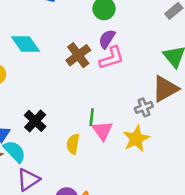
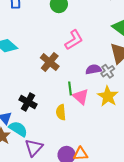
purple semicircle: (107, 39) -> (93, 69), moved, turned 63
brown cross: (78, 55) -> (50, 62), moved

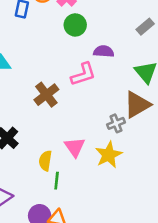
purple semicircle: (93, 69) -> (104, 51), moved
green line: (70, 88) -> (57, 181), moved

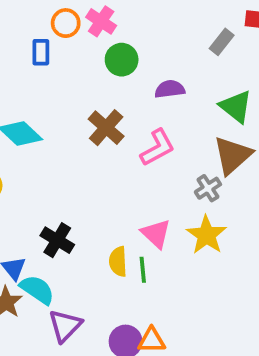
pink L-shape: (83, 74) -> (157, 148), moved
brown cross: (46, 95) -> (106, 128), moved
green line: (57, 181) -> (143, 270), moved

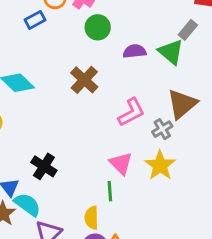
gray rectangle: (222, 42) -> (188, 30), moved
blue rectangle: (41, 52) -> (35, 20), turned 60
green triangle: (236, 107) -> (171, 52), moved
pink L-shape: (157, 148) -> (131, 112), moved
yellow semicircle: (118, 262) -> (92, 218), moved

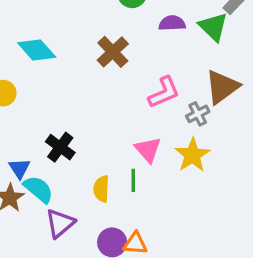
yellow semicircle: (92, 218) -> (101, 189), moved

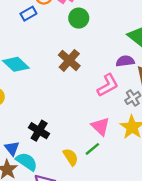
purple semicircle: (172, 23) -> (125, 61), moved
green line: (133, 180) -> (92, 149), turned 56
yellow semicircle: (101, 189) -> (71, 157), turned 150

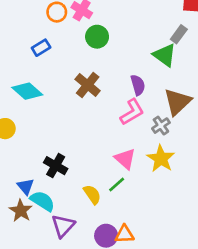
blue rectangle: (28, 14) -> (41, 48), moved
purple semicircle: (125, 61) -> (138, 85), moved, turned 84

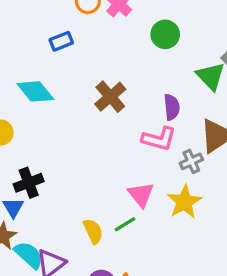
green circle: (97, 37) -> (165, 34), moved
pink L-shape: (132, 112) -> (159, 139), turned 36
black cross: (56, 166) -> (29, 183), moved, turned 30
cyan semicircle: (43, 201) -> (29, 255), moved

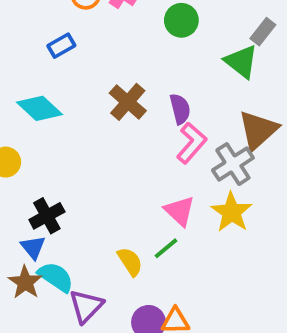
purple semicircle: (172, 107) -> (180, 109), moved
pink L-shape: (159, 139) -> (191, 143), turned -56
gray cross: (191, 161) -> (233, 164), size x1.5
cyan semicircle: (29, 255) -> (56, 277), moved

